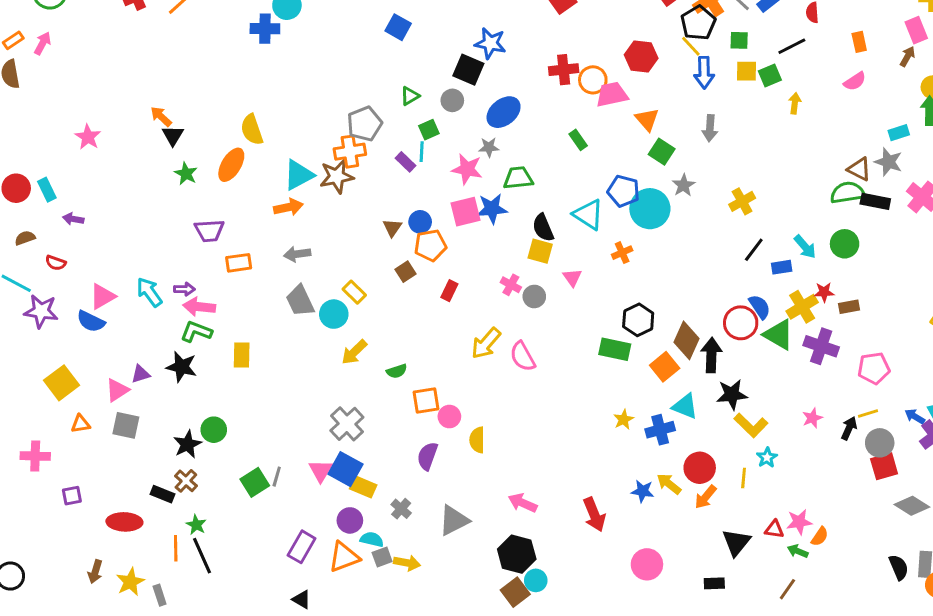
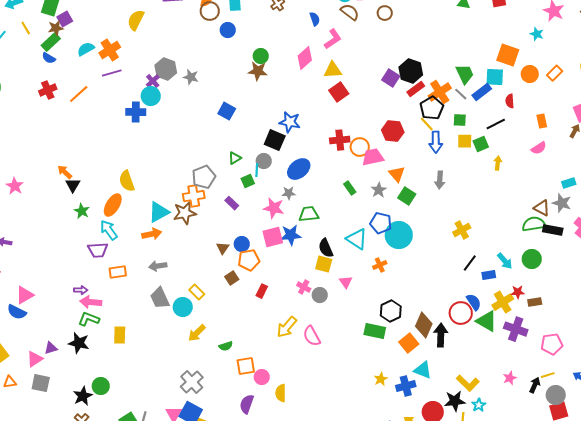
cyan line: (422, 152) -> (257, 170), moved
gray star: (684, 185) -> (379, 190), moved
cyan arrow: (149, 292) -> (109, 230), moved
black star: (732, 395) -> (455, 401), moved

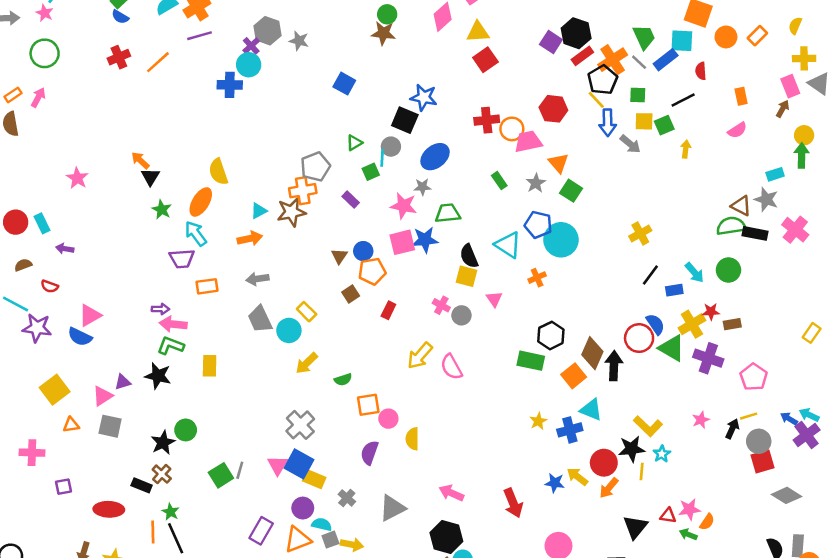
gray arrow: (440, 180) -> (630, 144), moved, turned -54
cyan triangle: (159, 212) -> (259, 211), size x0.6
pink pentagon: (552, 344) -> (754, 377), turned -30

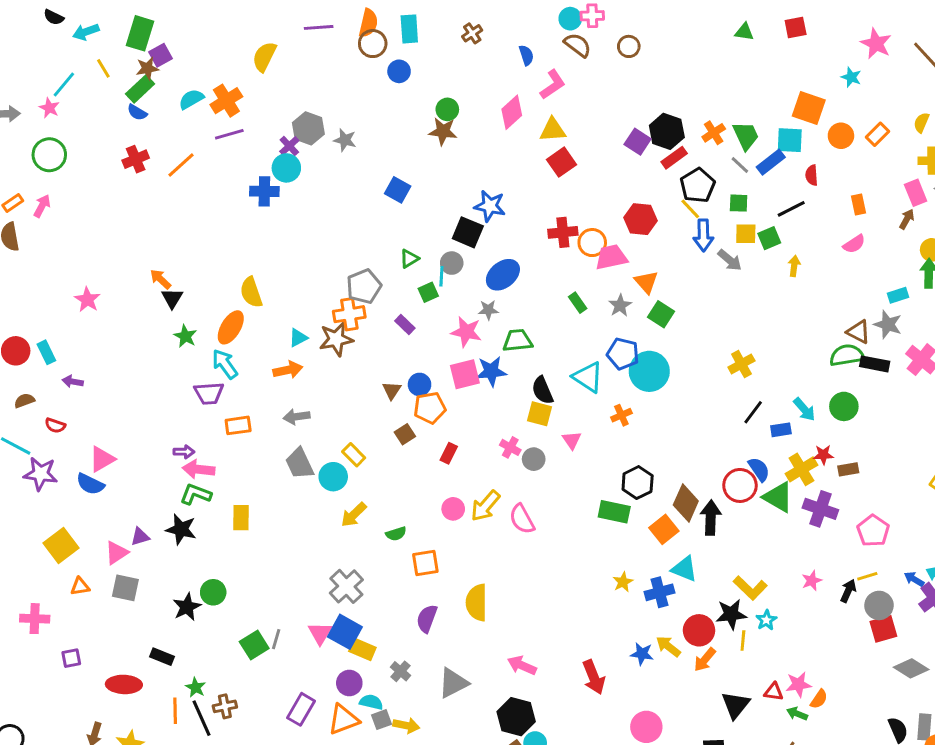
orange cross: (613, 60) -> (714, 133), moved, size x0.7
pink circle: (388, 419) -> (453, 509), moved
yellow semicircle: (412, 439) -> (477, 603), size x1.4
brown cross: (162, 474) -> (225, 706), moved, turned 36

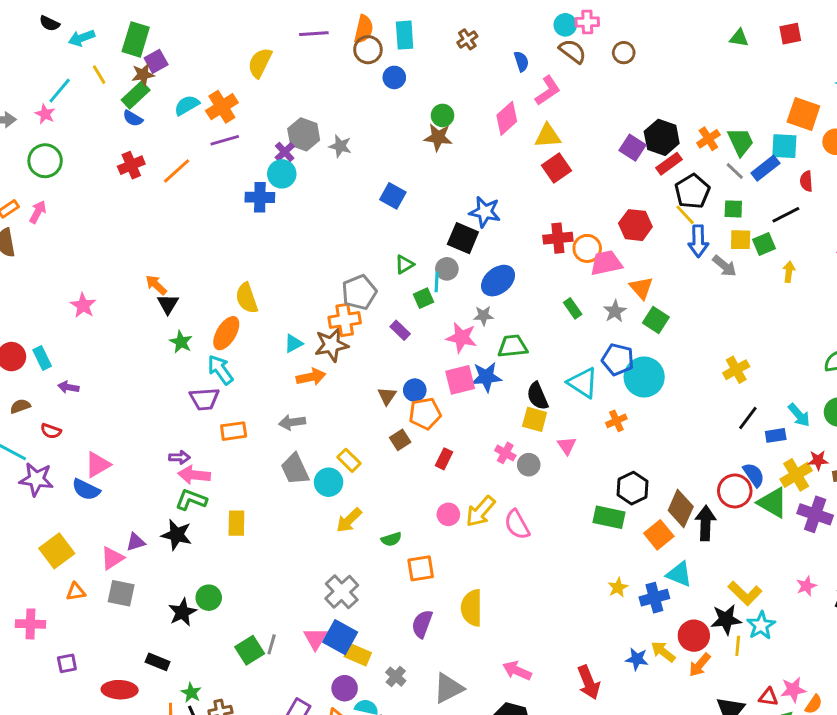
orange arrow: (288, 370) -> (311, 377), moved
cyan star: (766, 620) -> (761, 625), size x1.4

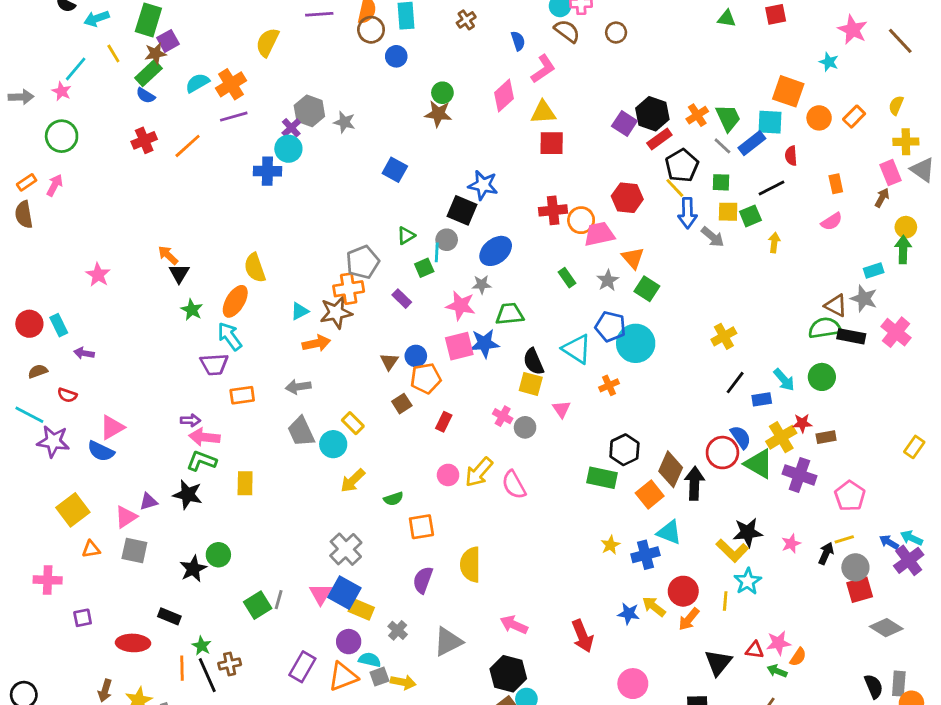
red square: (556, 168) -> (552, 143), turned 36
black star: (726, 620) -> (748, 532), moved

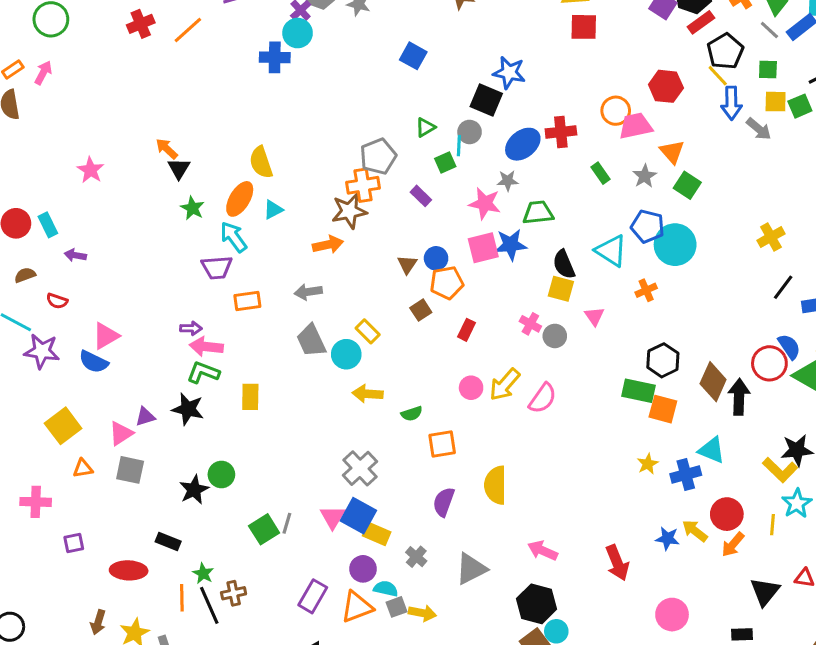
red cross: (553, 210) -> (561, 132), moved
cyan triangle: (300, 311) -> (273, 210), moved
yellow arrow: (353, 481) -> (368, 394), turned 48
pink semicircle: (514, 485) -> (543, 398), turned -116
orange square: (650, 495) -> (663, 409), moved, turned -36

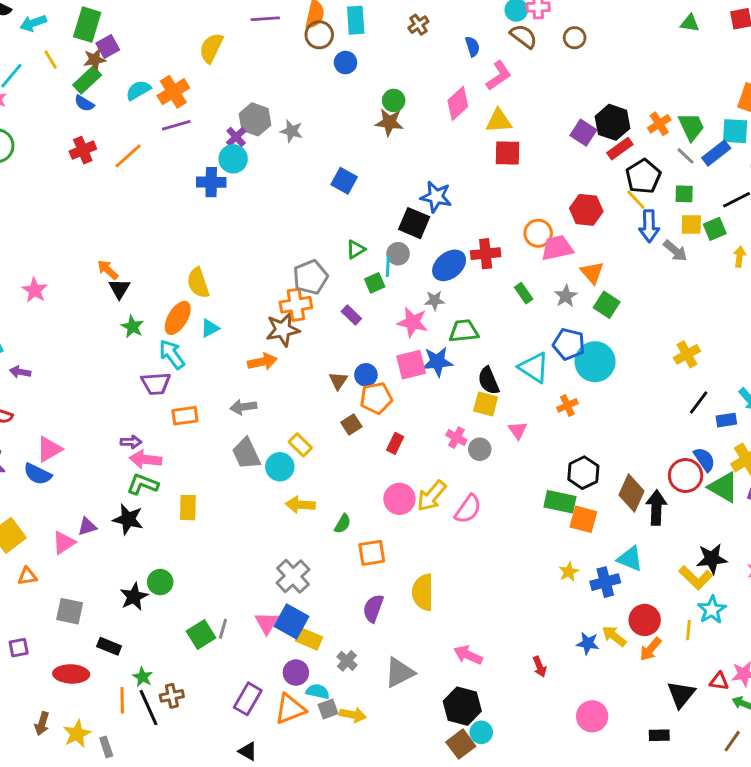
pink circle: (471, 388) -> (399, 499), size x1.4
green semicircle: (412, 414) -> (343, 524), turned -42
gray square: (130, 470) -> (70, 611), moved
red arrow: (617, 563) -> (540, 667), size x0.6

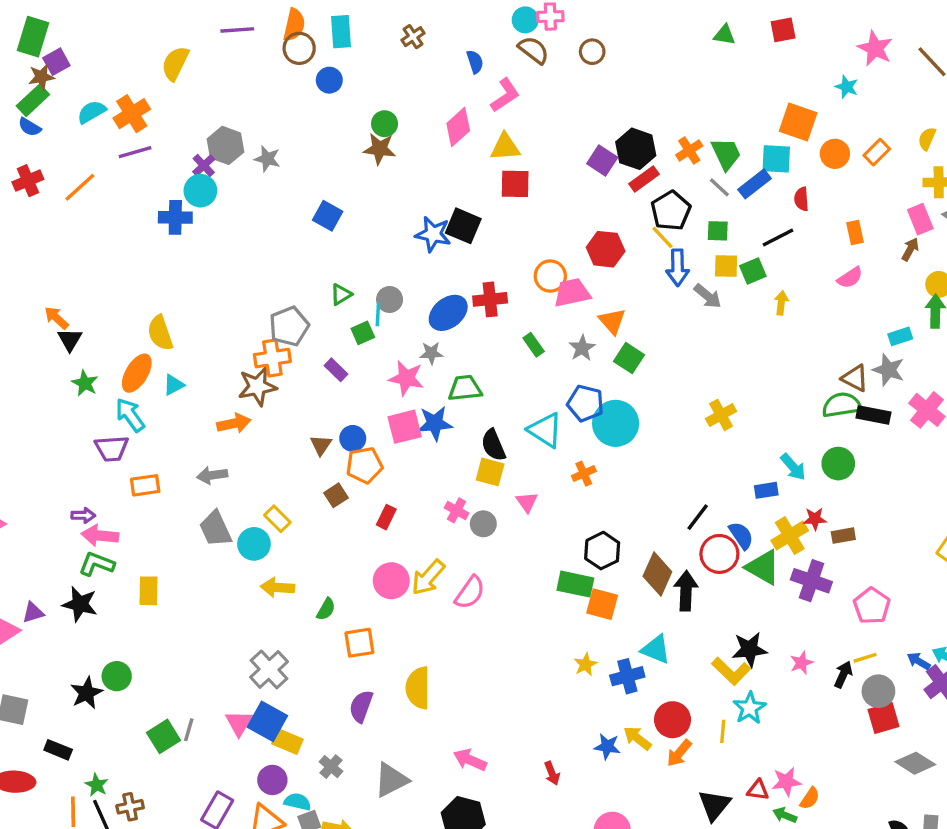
black square: (414, 223) -> (463, 226), moved
black line: (699, 403) -> (698, 517), moved

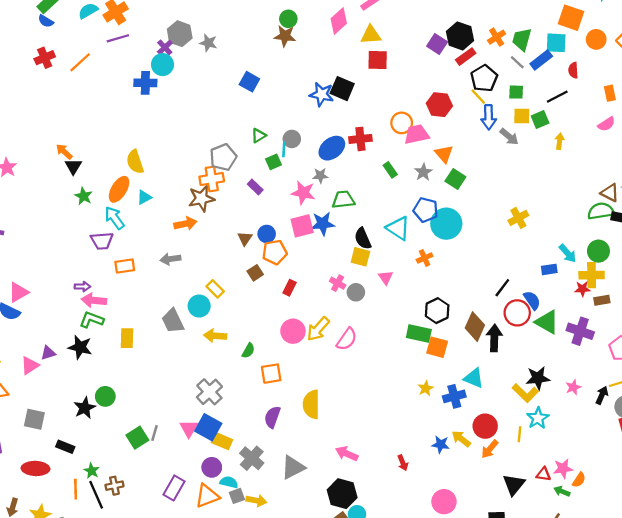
green trapezoid: (726, 154) -> (522, 39), turned -140
gray trapezoid: (215, 529) -> (173, 321), moved
yellow cross: (790, 536) -> (592, 275), moved, turned 30
gray cross: (331, 767) -> (252, 458), size x1.5

